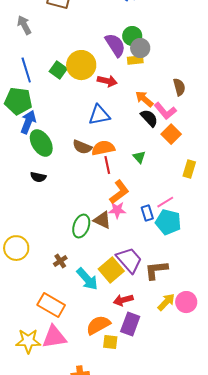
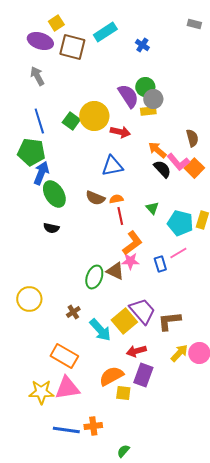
orange square: (171, 134) -> (194, 168), moved
orange semicircle: (103, 148) -> (116, 199), size x0.6
cyan pentagon: (168, 222) -> (180, 223), moved

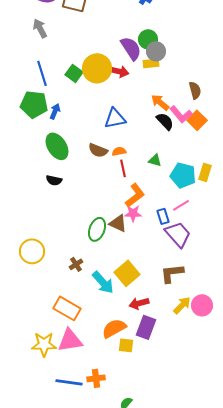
red arrow: (120, 132) -> (119, 71), moved
blue arrow: (41, 173) -> (55, 111), moved, size x0.7
green triangle: (152, 208) -> (155, 160), turned -32
purple trapezoid: (142, 311) -> (178, 234), moved

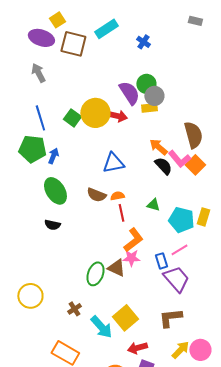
brown semicircle: (195, 90) -> (193, 135), size x1.5

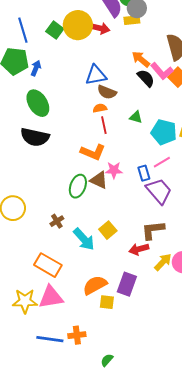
brown semicircle: (96, 195) -> (107, 92), moved
black semicircle: (52, 225) -> (35, 137), size x1.8
orange L-shape: (133, 240) -> (93, 152), moved, turned 60
yellow square: (125, 318) -> (108, 230), size x0.7
red arrow: (137, 348) -> (139, 249), moved

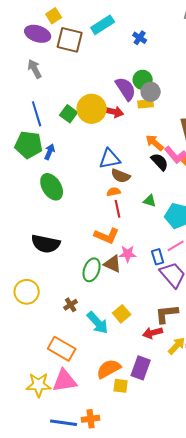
black semicircle: (35, 137) -> (46, 244), moved

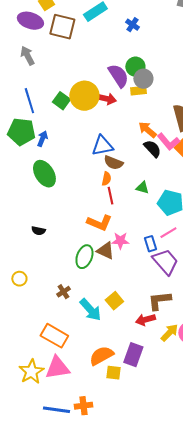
orange semicircle: (114, 192) -> (106, 179), turned 112
black semicircle: (46, 244) -> (38, 231), size x0.5
yellow circle: (27, 292) -> (19, 279), size x0.6
yellow star: (39, 385) -> (31, 372), turned -30

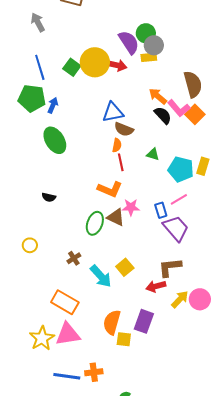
orange semicircle: (101, 356) -> (112, 322), turned -45

